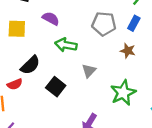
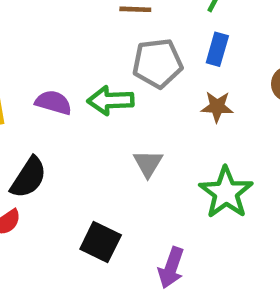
purple semicircle: (51, 19) -> (53, 102), moved
green arrow: (66, 45) -> (111, 100), moved
black square: (56, 87) -> (101, 242), moved

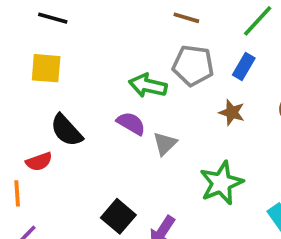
purple semicircle: (53, 102) -> (131, 123), moved
black semicircle: (28, 178) -> (66, 130), turned 90
black square: (101, 242) -> (118, 216), moved

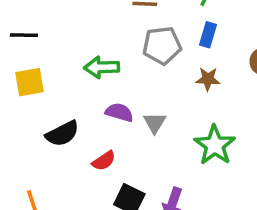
green arrow: (148, 86) -> (102, 67), moved
black semicircle: (66, 130) -> (62, 134), turned -60
red semicircle: (39, 162) -> (104, 161), moved

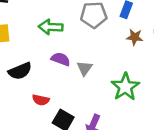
brown star: (208, 79) -> (135, 37), moved
red semicircle: (104, 161) -> (41, 100), moved, turned 42

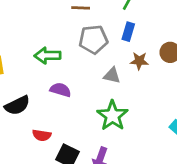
gray triangle: (85, 68) -> (112, 76), moved, turned -49
green star: (125, 87) -> (112, 116), moved

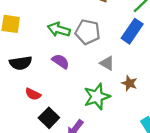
blue rectangle: (128, 32) -> (132, 31), size x1.5
gray pentagon: (93, 39) -> (88, 32), moved
brown star: (139, 61) -> (129, 83), moved

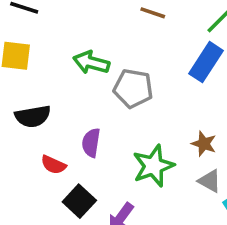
gray pentagon: (88, 32) -> (133, 88), moved
purple semicircle: (61, 61) -> (91, 143), moved, turned -114
gray triangle: (107, 63) -> (210, 181), moved

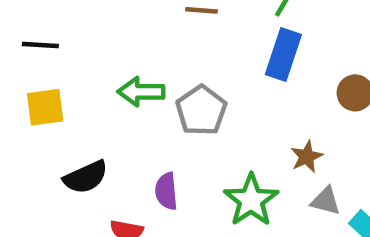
gray pentagon: (133, 88) -> (201, 110), turned -30
brown star: (204, 144) -> (307, 157), turned -30

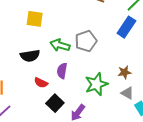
green arrow: (141, 92) -> (60, 45), moved
yellow square: (45, 107) -> (35, 19), moved

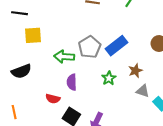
blue rectangle: (126, 27) -> (117, 46), moved, turned 30
black semicircle: (30, 56) -> (21, 71), moved
green star: (96, 84) -> (109, 78), moved, size x0.6

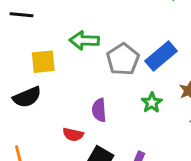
yellow square: (33, 35) -> (43, 62), moved
green arrow: (64, 57) -> (84, 40), moved

